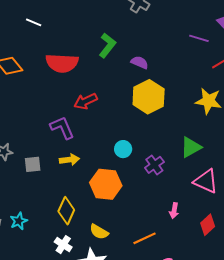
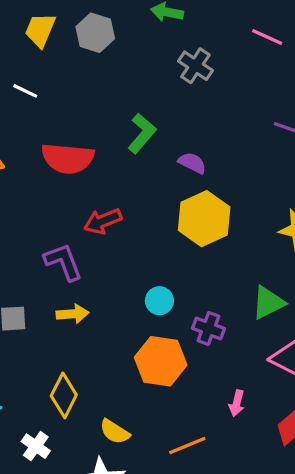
purple cross: (154, 165) -> (209, 328), turned -36
orange hexagon: (106, 184) -> (161, 361), moved
white cross: (63, 245) -> (36, 446), moved

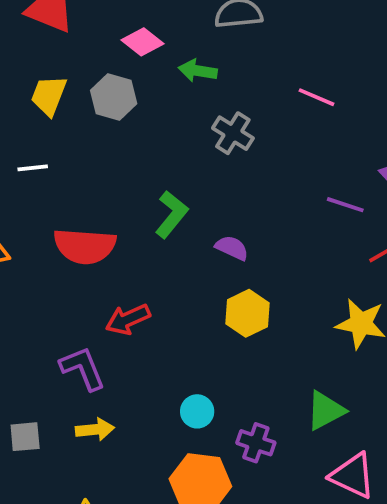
white line: (25, 91) -> (33, 168), turned -30
yellow hexagon: (204, 219) -> (247, 313), size x0.7

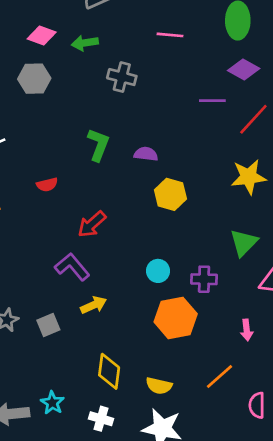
red semicircle: (85, 246) -> (47, 185), size x0.5

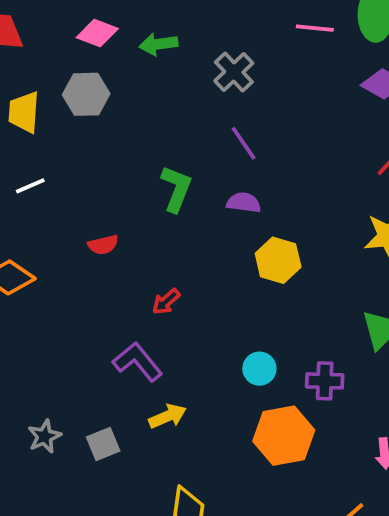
pink line: (170, 35) -> (315, 28), moved
gray cross: (122, 77) -> (234, 72), moved, turned 32
purple line: (212, 101) -> (244, 143), moved, turned 55
red arrow: (92, 224) -> (166, 302), size x0.7

